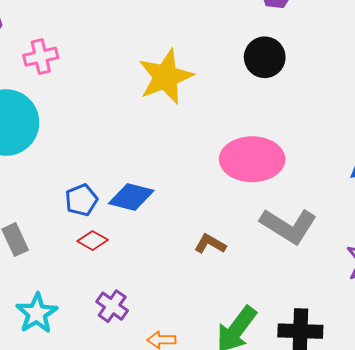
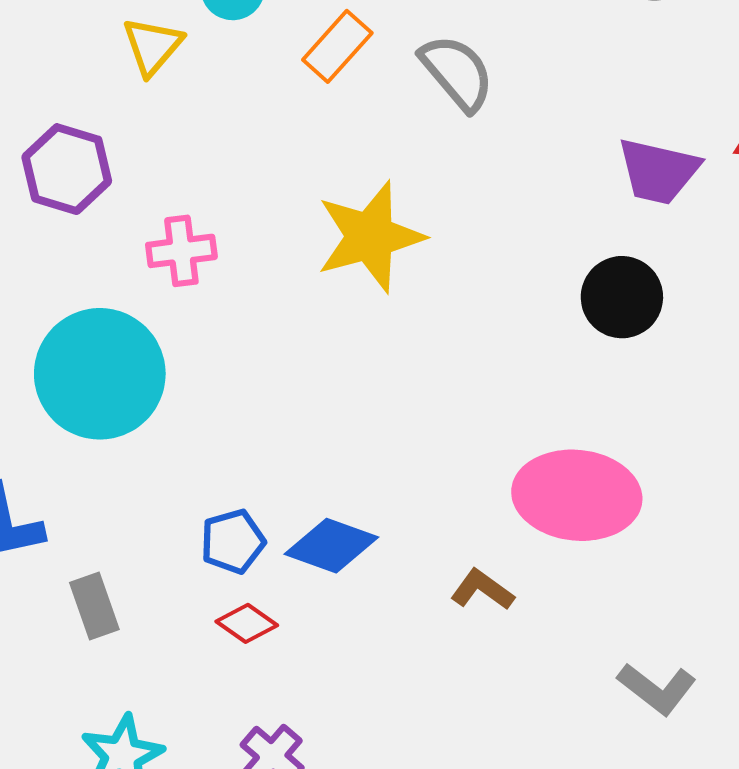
yellow star: (166, 77) -> (370, 237), moved
gray L-shape: (289, 226) -> (657, 689), moved, size x0.7
brown L-shape: (210, 244) -> (482, 590), moved

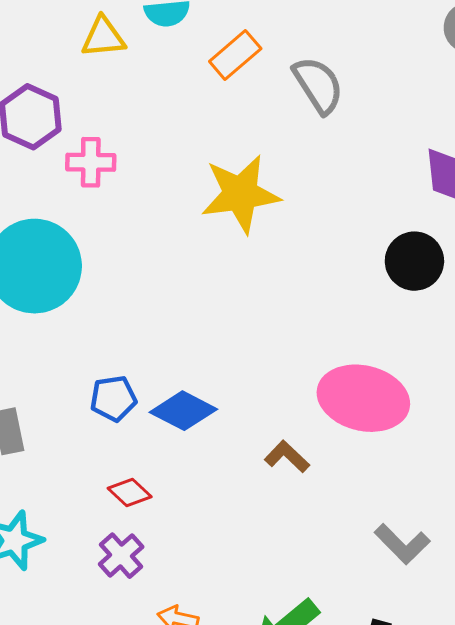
yellow triangle: (152, 46) -> (103, 37), turned 36
pink cross: (181, 251) -> (91, 162), moved
red diamond: (247, 623) -> (130, 492), moved

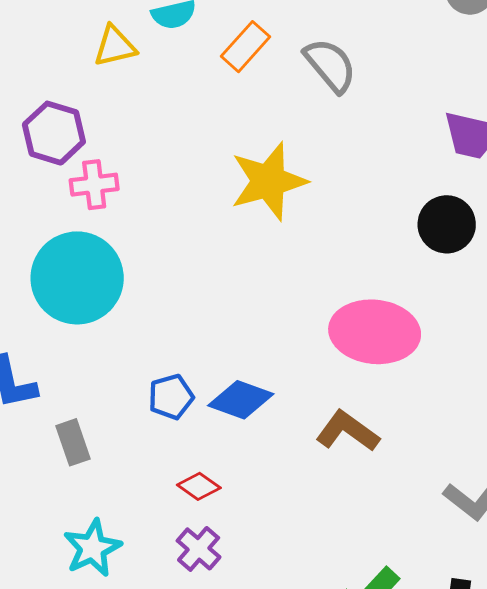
pink cross: (91, 162) -> (94, 185), moved
pink ellipse: (363, 398) -> (375, 332), moved
brown L-shape: (287, 457) -> (347, 431), size x1.4

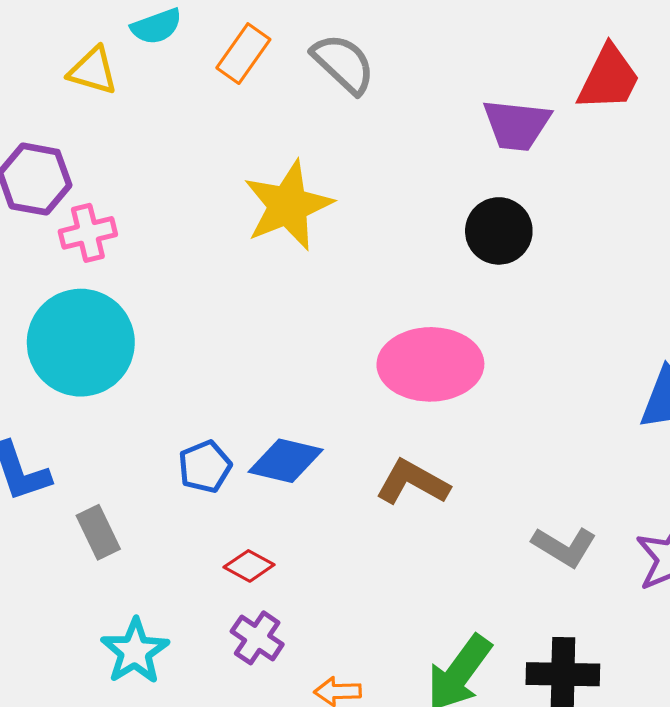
yellow triangle: (115, 46) -> (93, 71), turned 36

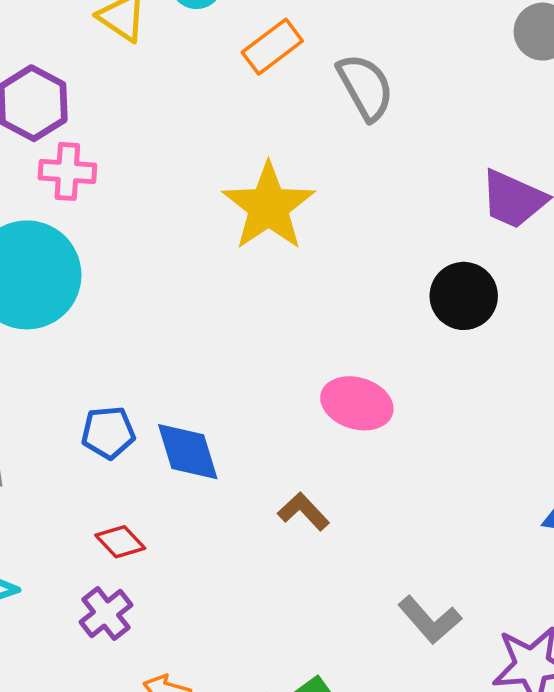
yellow star: (288, 205) -> (269, 207), turned -30
pink ellipse: (430, 364) -> (357, 403), size x0.7
blue diamond: (286, 461) -> (188, 452), turned 42
brown L-shape: (413, 482) -> (303, 511), size x0.7

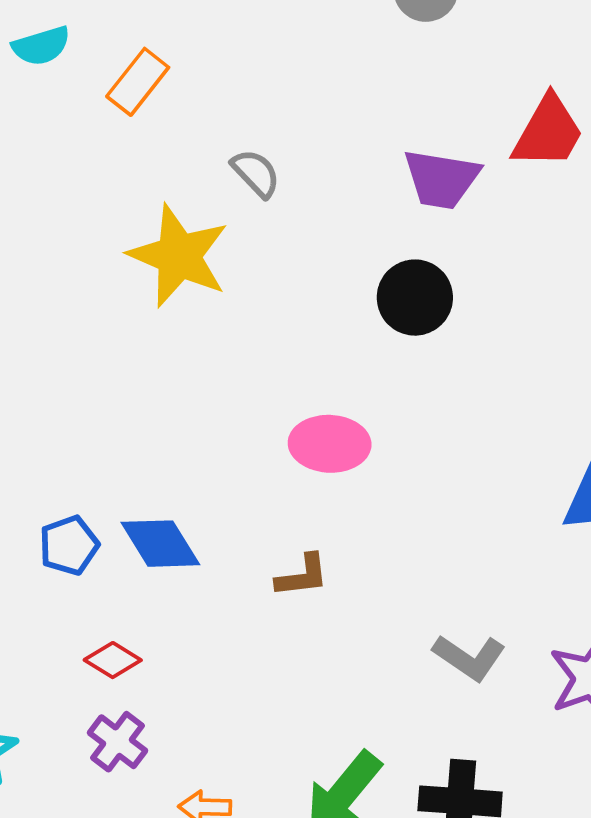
gray semicircle: (365, 87) -> (256, 173), moved, size x0.7
brown L-shape: (303, 511) -> (302, 576), turned 141

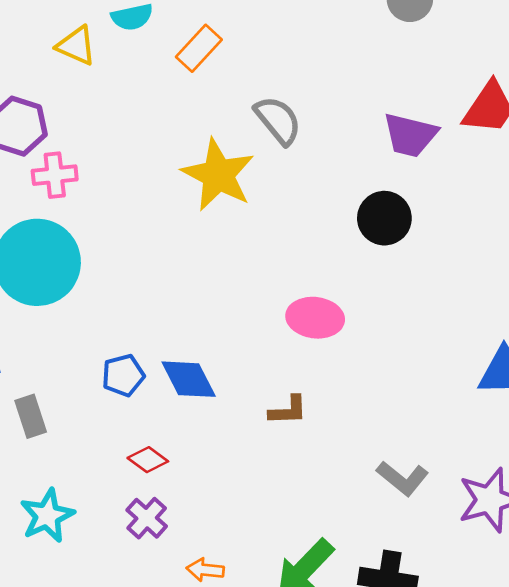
gray semicircle: (256, 173) -> (278, 120), size x1.4

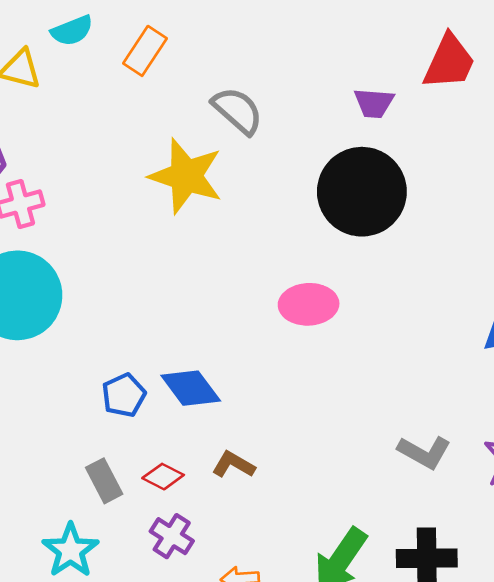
purple trapezoid: (410, 135) -> (374, 103), size x0.7
black circle: (384, 218) -> (362, 192), size x1.6
brown L-shape: (288, 410) -> (233, 465), moved, turned -138
gray rectangle: (31, 416) -> (104, 481), moved

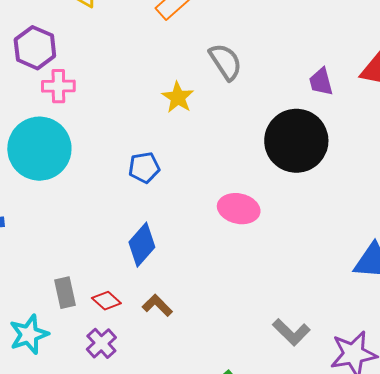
purple trapezoid: (374, 103) -> (321, 82), turned 56
yellow star: (186, 176) -> (178, 97), size x0.6
blue diamond: (191, 388) -> (142, 245), turned 63
blue pentagon: (124, 395) -> (144, 168), moved

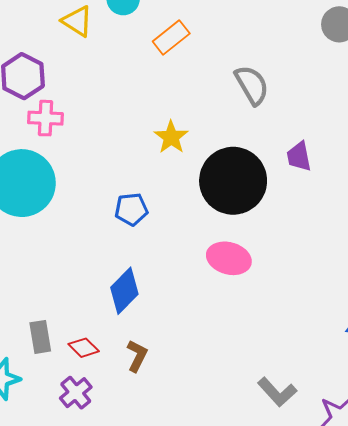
gray semicircle: (225, 62) -> (252, 85), moved
purple trapezoid: (321, 82) -> (299, 156), moved
black circle: (296, 141) -> (233, 181), moved
brown L-shape: (157, 305) -> (137, 356), turned 68

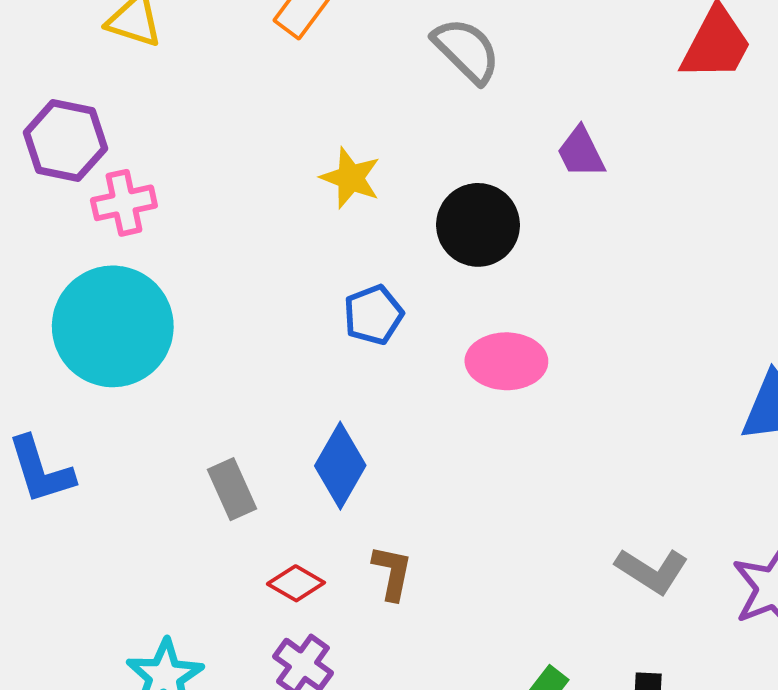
black circle: (233, 181) -> (478, 225), size x0.7
blue pentagon: (131, 209) -> (373, 315), moved
gray rectangle: (40, 337) -> (232, 489), moved

